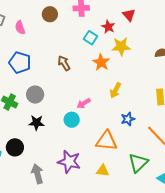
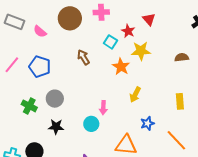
brown circle: (50, 14) -> (70, 18), size x1.5
pink semicircle: (20, 27) -> (40, 31), turned -32
brown arrow: (64, 63) -> (83, 57), moved
pink arrow: (84, 103) -> (103, 108), turned -56

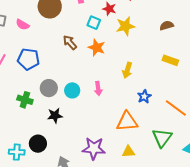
orange star: (121, 67) -> (97, 47), moved
yellow rectangle: (180, 101) -> (170, 60), moved, turned -56
cyan circle: (91, 124) -> (72, 90), moved

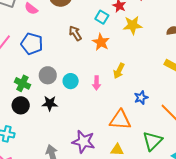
yellow arrow: (127, 70) -> (119, 71), moved
black circle: (38, 144) -> (21, 105), moved

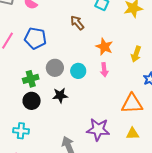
orange star: (101, 42) -> (104, 47), moved
yellow arrow: (119, 71) -> (136, 54), moved
green cross: (22, 83) -> (31, 79), turned -35

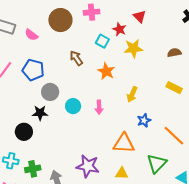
orange star: (104, 47) -> (106, 71), moved
gray circle: (55, 68) -> (50, 92), moved
green cross: (31, 79) -> (33, 169), moved
black star: (60, 95) -> (40, 113), moved

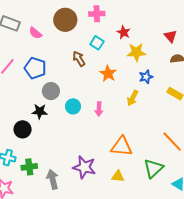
red triangle: (140, 16) -> (170, 36), moved
cyan square: (102, 41) -> (97, 43), moved
blue star: (144, 120) -> (146, 77), moved

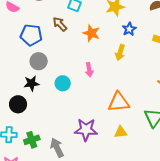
blue pentagon: (35, 68) -> (31, 35), moved
cyan circle: (73, 106) -> (63, 83), moved

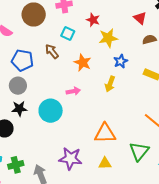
gray circle: (39, 61) -> (18, 86), moved
pink arrow: (89, 70) -> (73, 91), moved, turned -96
cyan circle: (63, 83) -> (51, 111), size x1.5

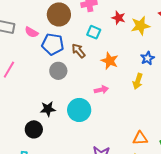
yellow star: (108, 38) -> (140, 26), moved
blue pentagon: (22, 60) -> (53, 44), moved
gray circle: (18, 86) -> (58, 71), moved
orange triangle: (105, 133) -> (140, 138), moved, size x0.7

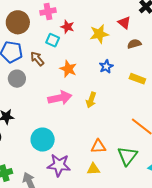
red star: (118, 18) -> (67, 27), moved
yellow arrow: (138, 81) -> (91, 100), moved
pink arrow: (101, 90) -> (60, 98), size x1.6
cyan circle: (79, 110) -> (43, 140), moved

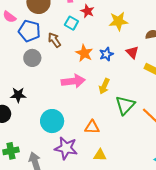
red triangle: (124, 23) -> (132, 52), moved
blue star: (106, 66) -> (106, 54), moved
orange triangle: (98, 146) -> (92, 127), moved
green triangle: (127, 156) -> (125, 105), moved

